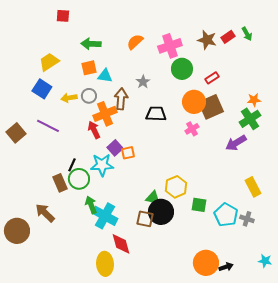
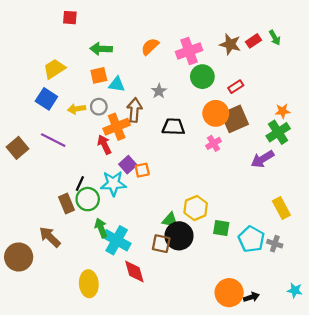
yellow ellipse: (105, 264) -> (89, 284), moved

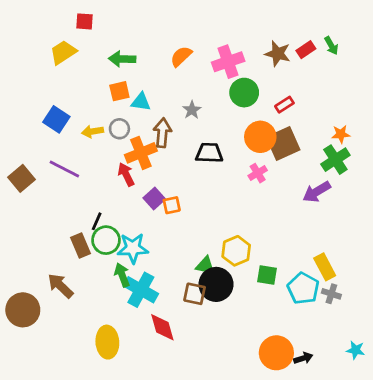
yellow trapezoid: (54, 69) -> (63, 52), moved
cyan star: (113, 184) -> (133, 248), moved
yellow rectangle: (281, 208) -> (325, 267), moved

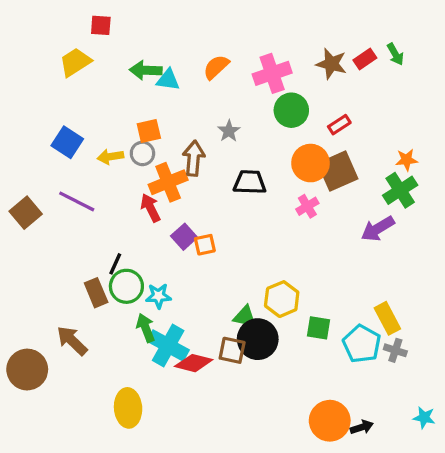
orange square: (119, 91) -> (149, 131), moved
cyan triangle: (141, 102) -> (168, 80), moved
cyan star: (133, 248) -> (158, 296), size x0.7
red diamond: (162, 327) -> (194, 363), moved, turned -60

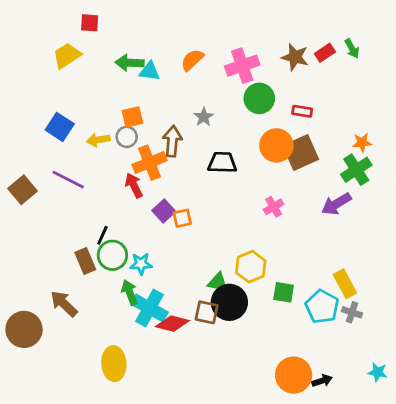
red rectangle: (339, 125) -> (302, 111), turned 42
pink cross: (307, 206) -> (274, 207), moved

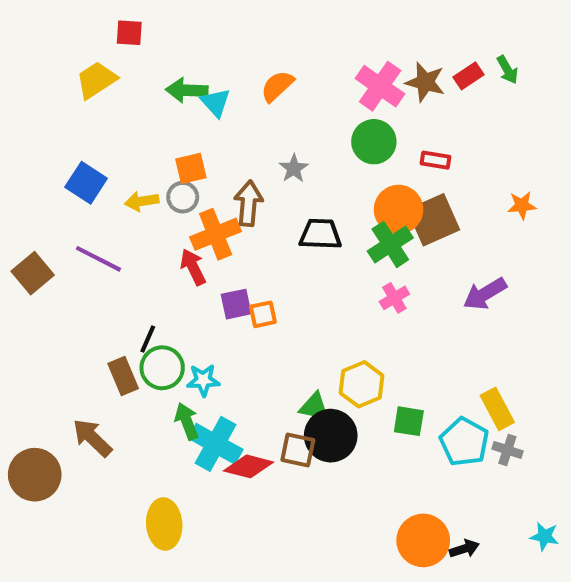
pink cross: (242, 66) -> (380, 86), moved, turned -36
cyan triangle: (150, 71) -> (216, 103), turned 40
green cross: (356, 170) -> (390, 244), moved
purple square: (164, 211) -> (236, 304), turned 30

